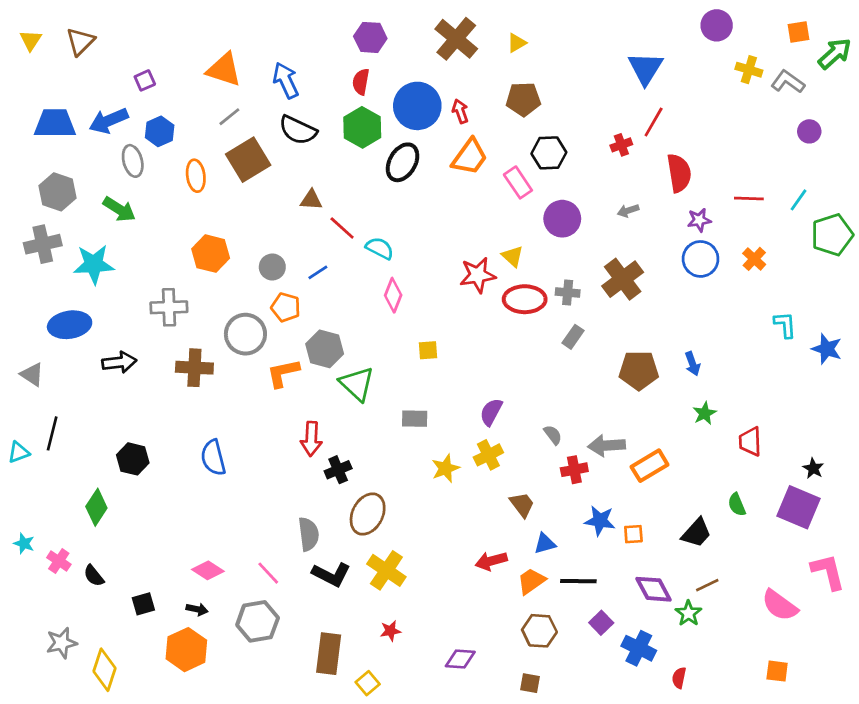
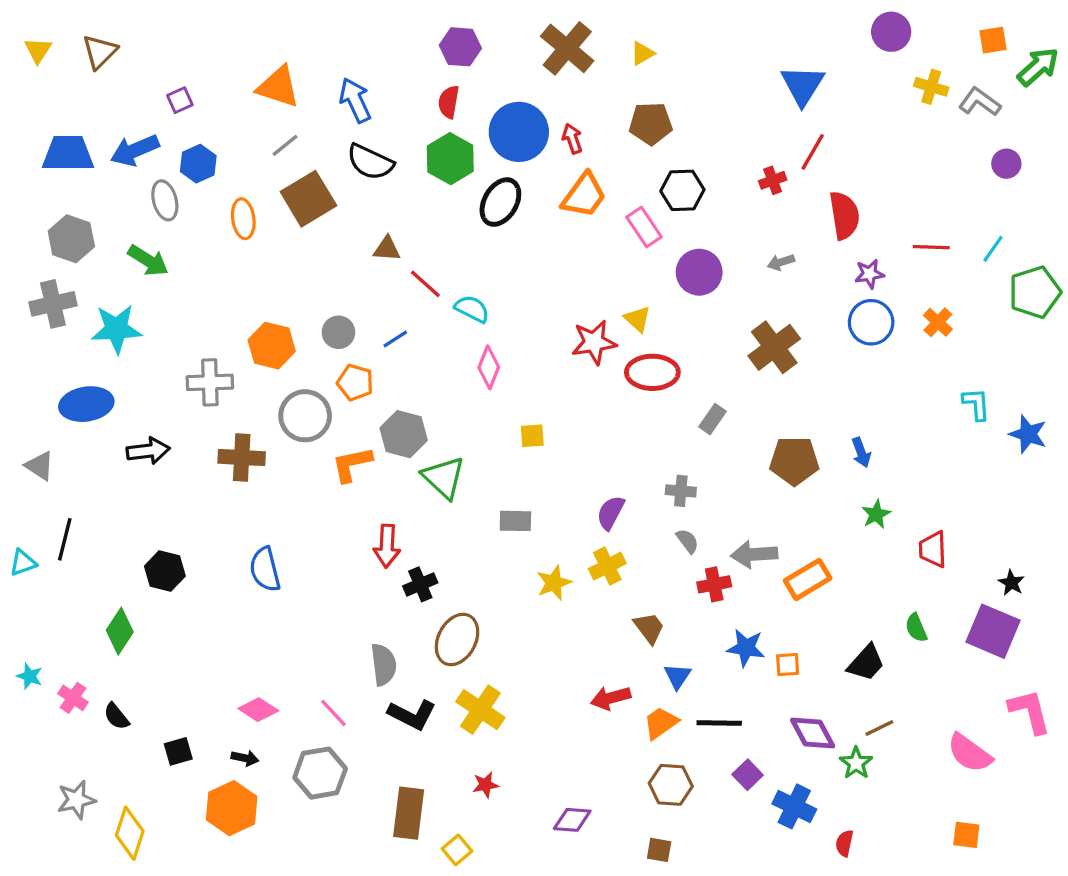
orange hexagon: (211, 254) -> (272, 346), moved
gray cross: (568, 293) -> (681, 491), moved
blue triangle: (545, 544) -> (677, 676), turned -40

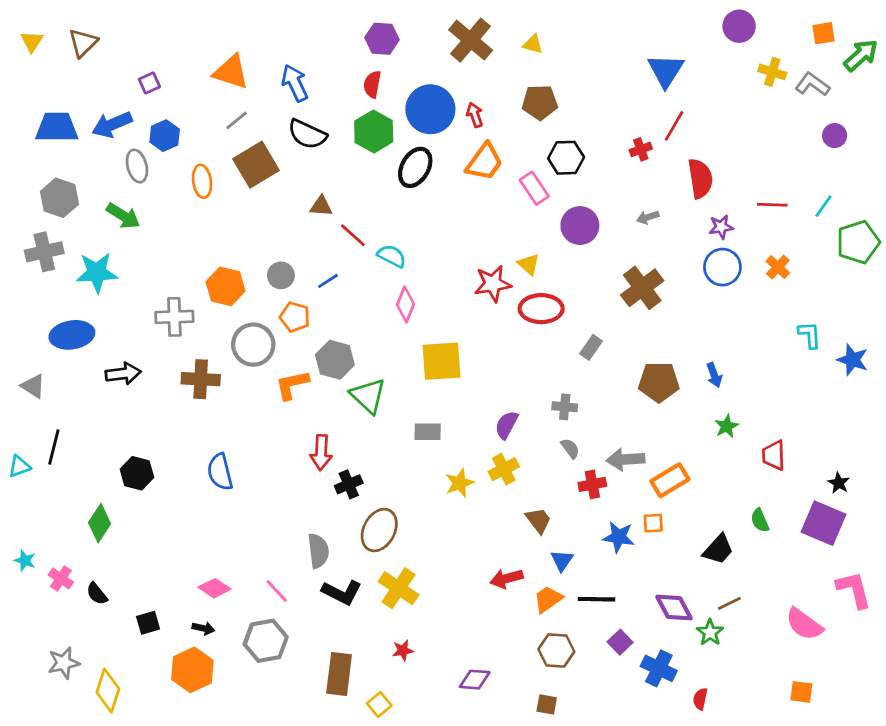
yellow triangle: (642, 53) -> (533, 44), turned 45
yellow square: (532, 436) -> (441, 361), size x2.0
orange square: (788, 665) -> (653, 523), moved

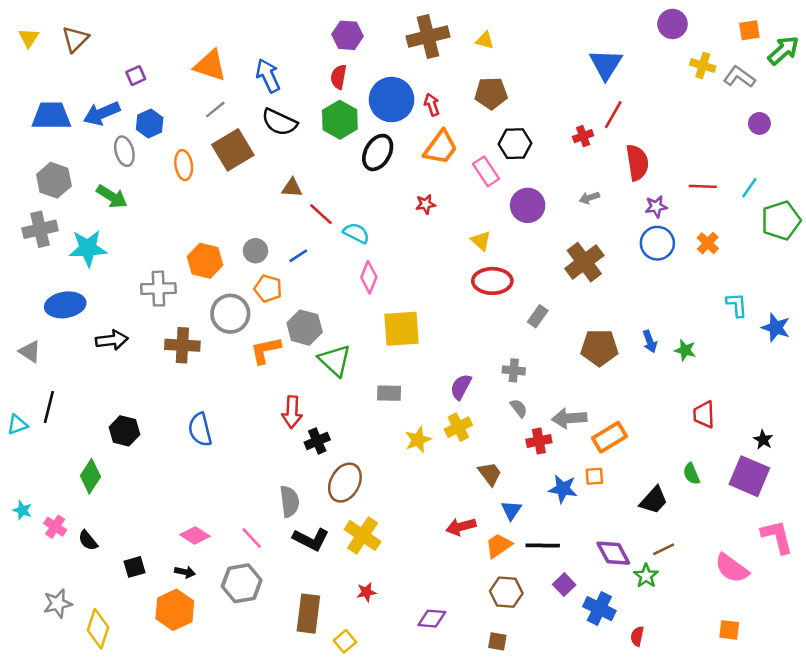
brown cross: (471, 40) -> (428, 37), turned 36
red star: (493, 284) -> (426, 204), moved, size x0.6
green star: (727, 426) -> (685, 350), moved, turned -30

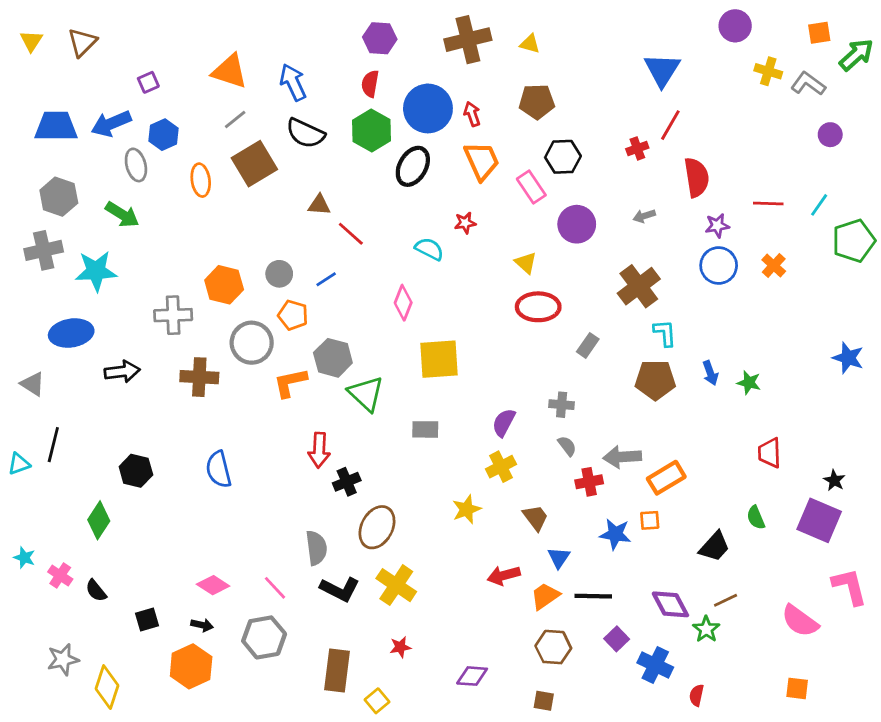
orange trapezoid: (441, 147) -> (482, 161), turned -60
cyan semicircle: (356, 233) -> (429, 249), moved
cyan L-shape: (737, 305) -> (665, 333), moved
yellow star: (418, 440) -> (467, 509), moved

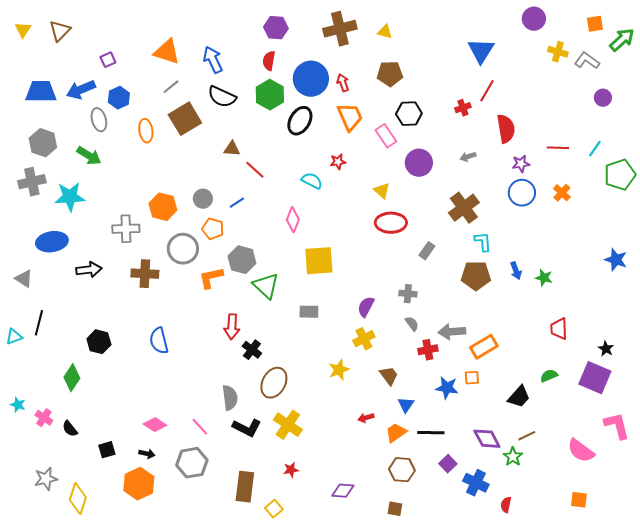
black cross: (347, 482) -> (252, 350), turned -30
green semicircle: (756, 518) -> (549, 376), turned 90
red arrow: (504, 575) -> (366, 418), size x0.7

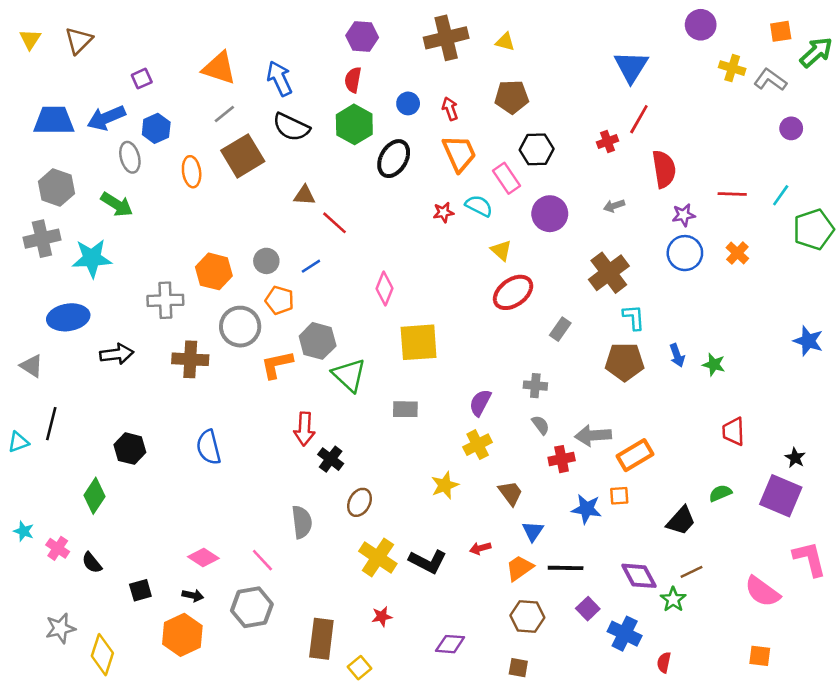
blue circle: (311, 79) -> (408, 103), size x0.5
cyan semicircle: (312, 181) -> (479, 206), moved
red ellipse: (391, 223) -> (513, 292), turned -36
brown ellipse: (274, 383) -> (360, 502), size x0.7
black L-shape: (247, 428) -> (428, 561), moved

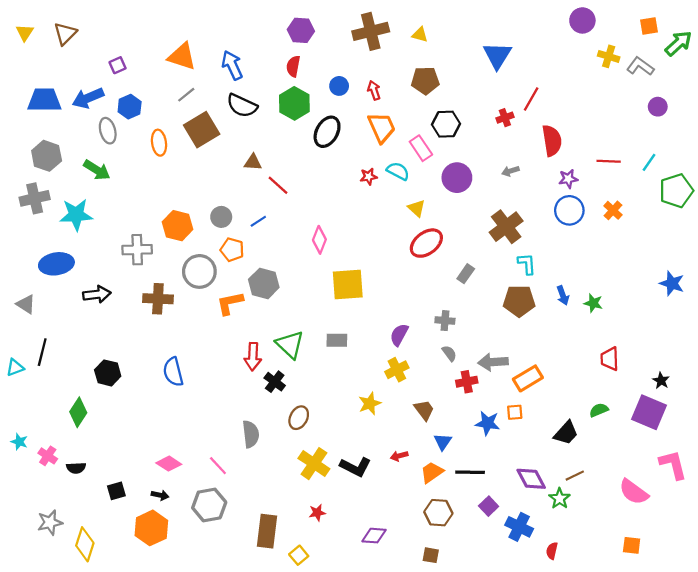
blue triangle: (631, 67) -> (497, 55), moved
green triangle: (349, 375) -> (290, 345), moved
black semicircle: (92, 563) -> (76, 468), turned -54

